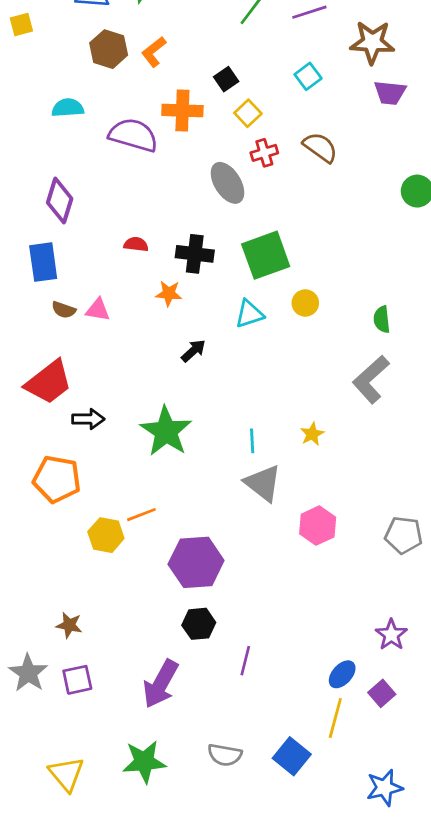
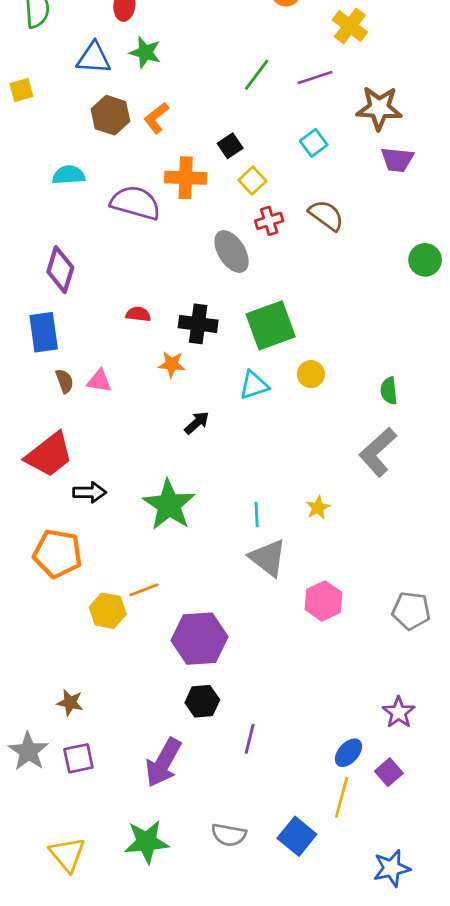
brown semicircle: (64, 310) -> (64, 381), turned -130

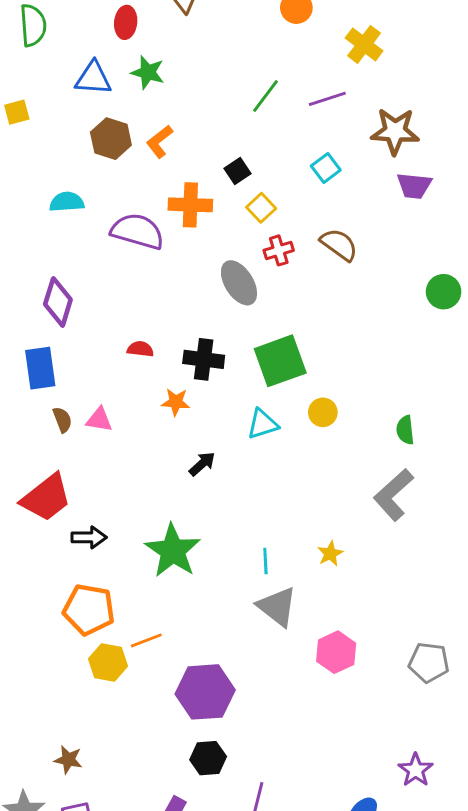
orange pentagon: (58, 554) -> (89, 610), moved

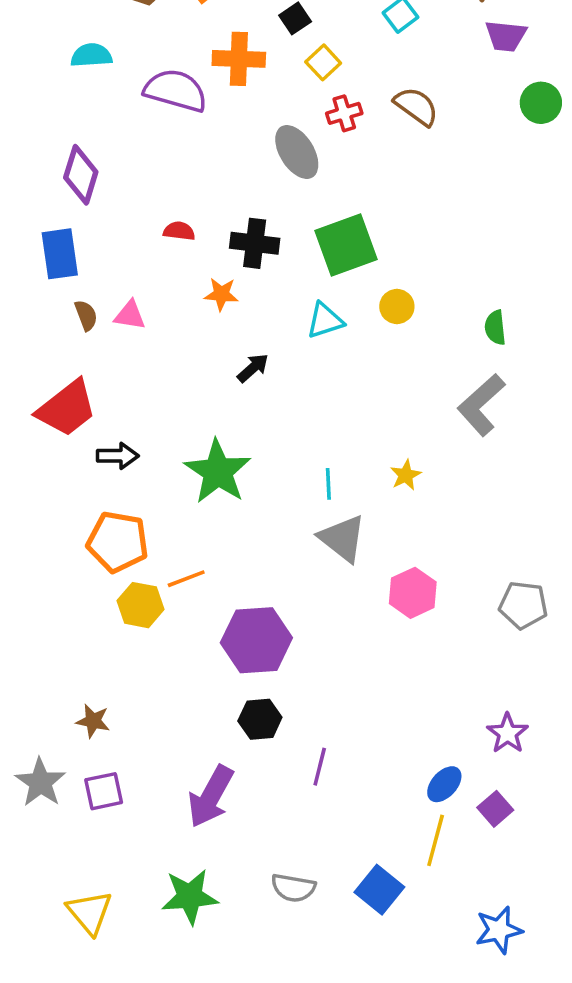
green circle: (444, 292) -> (541, 103), moved

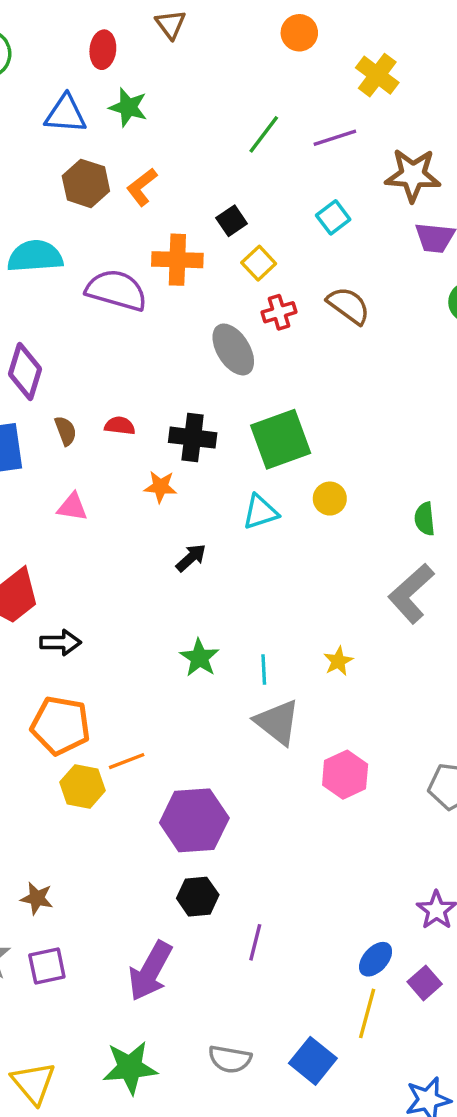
cyan semicircle: (91, 55) -> (35, 256), size x1.4
brown semicircle: (86, 315) -> (66, 431), moved
green star: (218, 472) -> (199, 658), moved, size x0.6

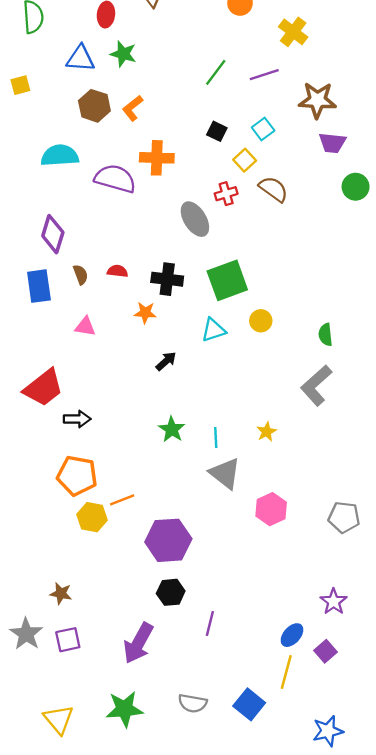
black square: (232, 221) -> (217, 131), moved, turned -30
yellow square: (259, 263) -> (245, 160), moved

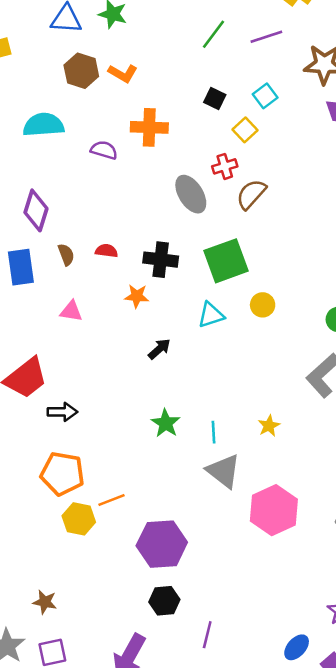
orange L-shape: (133, 108) -> (123, 73), turned -112
purple semicircle: (115, 179) -> (104, 150), size x0.6
brown semicircle: (273, 189) -> (251, 194), moved, turned -84
pink hexagon: (271, 509) -> (274, 510), size x1.4

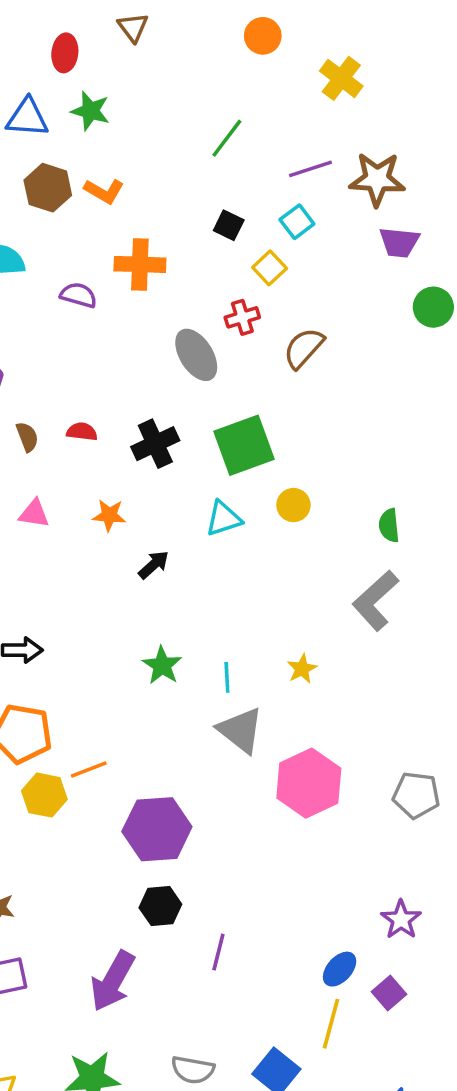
purple line: (266, 37) -> (311, 169), moved
brown semicircle: (251, 194) -> (304, 348), moved
black cross: (161, 260) -> (155, 444), turned -32
orange star: (137, 296) -> (109, 515), moved

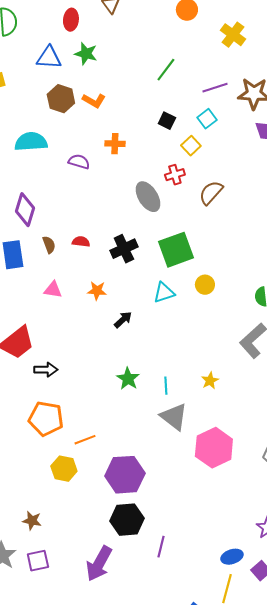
orange cross: (140, 264) -> (115, 144), size x0.7
yellow hexagon: (44, 795) -> (64, 469), moved
black hexagon: (160, 906) -> (127, 520), size x1.4
blue ellipse: (340, 969) -> (232, 557), turned 30

